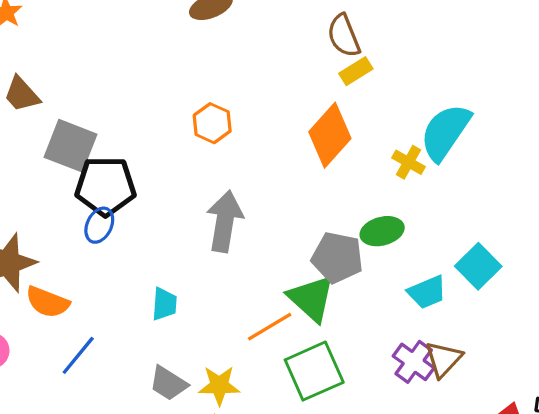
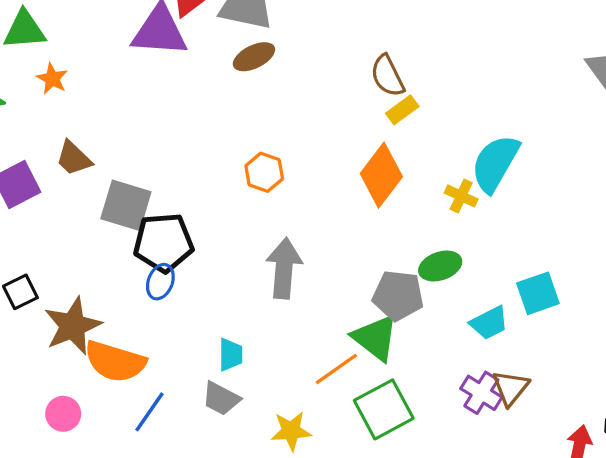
cyan square: (478, 266) -> (538, 293), turned 30
orange semicircle: (48, 302) -> (115, 362), size x1.4
gray trapezoid: (168, 383) -> (221, 399), moved

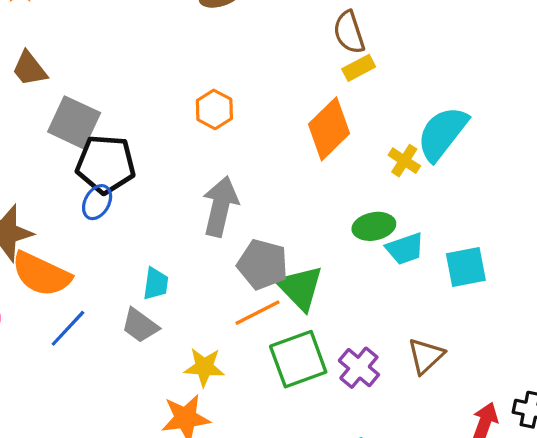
gray pentagon: (398, 295) -> (263, 264), moved
cyan trapezoid: (489, 323) -> (405, 249), moved
purple cross: (481, 393) -> (359, 368), moved

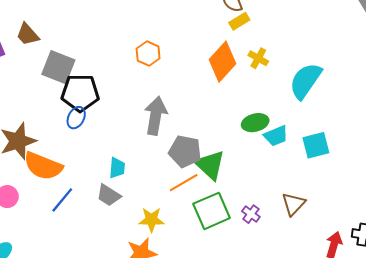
cyan semicircle: (442, 133) -> (305, 81), moved
yellow cross: (404, 161) -> (258, 58), moved
purple cross: (359, 368) -> (251, 214), size x0.7

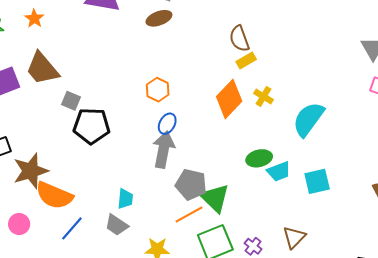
brown trapezoid: (28, 34) -> (42, 69), size x1.5
gray square: (58, 67) -> (71, 101), size x0.6
blue ellipse: (76, 118) -> (167, 124), moved

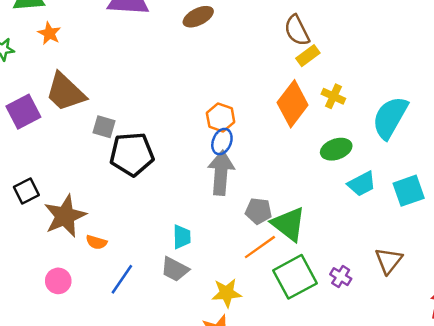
orange hexagon: (158, 90) -> (221, 118), moved
green ellipse: (259, 158) -> (336, 149), moved
gray pentagon: (191, 184) -> (258, 211), size x0.7
orange semicircle: (54, 195) -> (96, 242), size x0.5

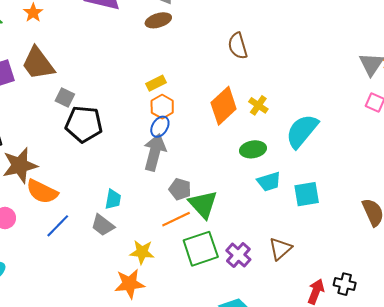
yellow rectangle: (308, 56) -> (156, 83), moved
orange semicircle: (96, 242) -> (42, 192), size x1.8
purple cross: (341, 277) -> (238, 255), size x1.4

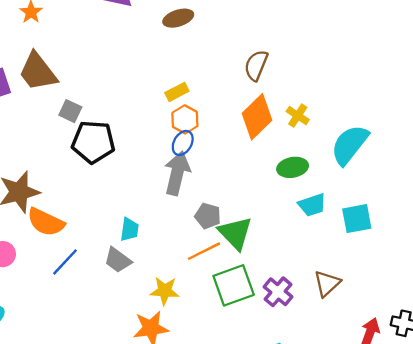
brown semicircle: (238, 46) -> (256, 65), moved, turned 40

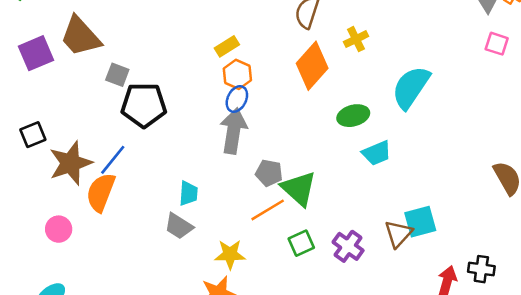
yellow cross: (298, 116) -> (356, 39), moved, turned 35
cyan square: (357, 219) -> (420, 222), moved
orange semicircle: (46, 222) -> (101, 192), turned 90
blue line: (65, 262) -> (113, 160), moved
green square: (234, 285) -> (301, 243), size x0.6

